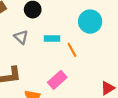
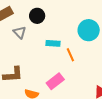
gray triangle: (21, 37) -> (20, 32), moved

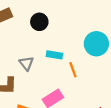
gray triangle: (20, 32) -> (26, 63), moved

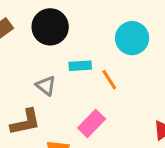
black circle: (39, 22) -> (50, 27), size x1.5

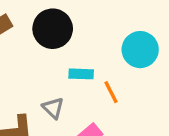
gray triangle: (46, 86) -> (53, 108), moved

